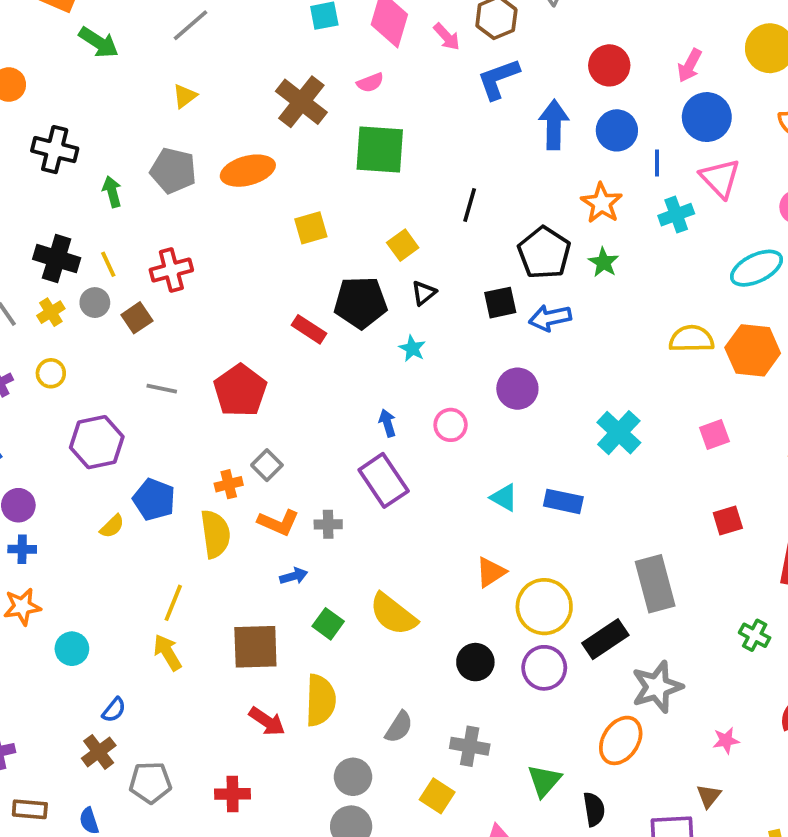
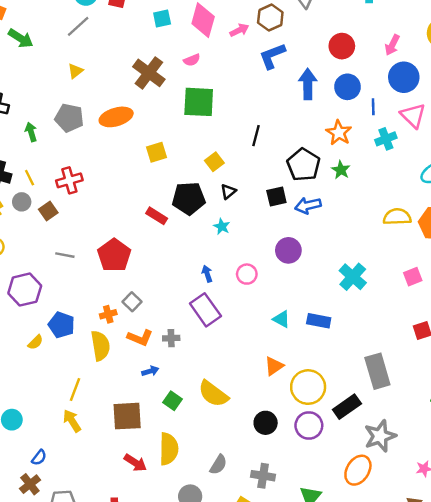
pink arrow: (447, 37) -> (239, 30), turned -72

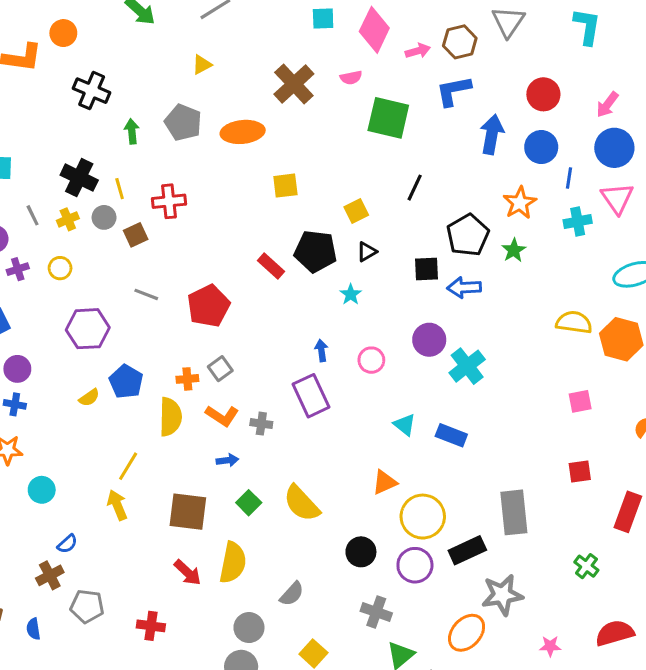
green square: (199, 102) -> (388, 118), moved
cyan cross: (353, 277) -> (467, 366), moved
gray cross: (263, 476) -> (376, 612), moved

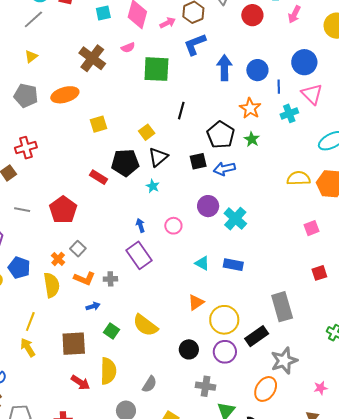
red circle: (543, 94) -> (252, 15), moved
pink arrow: (607, 105) -> (294, 14), moved
black triangle: (367, 252) -> (158, 157), size x1.5
orange cross: (187, 379) -> (58, 259), turned -32

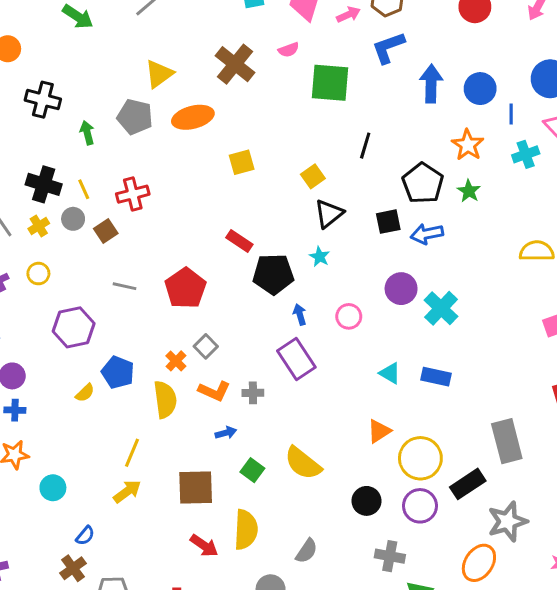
yellow triangle: (31, 56) -> (159, 74), moved, size x1.5
black pentagon: (125, 163) -> (273, 274), moved
yellow arrow: (28, 348) -> (127, 491), turned 84

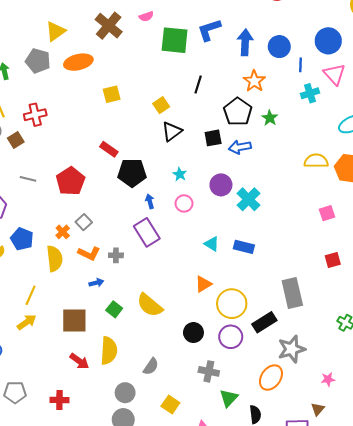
blue L-shape: (388, 48) -> (209, 30), moved
orange star: (468, 145) -> (254, 81), moved
cyan star: (320, 257) -> (180, 174), moved

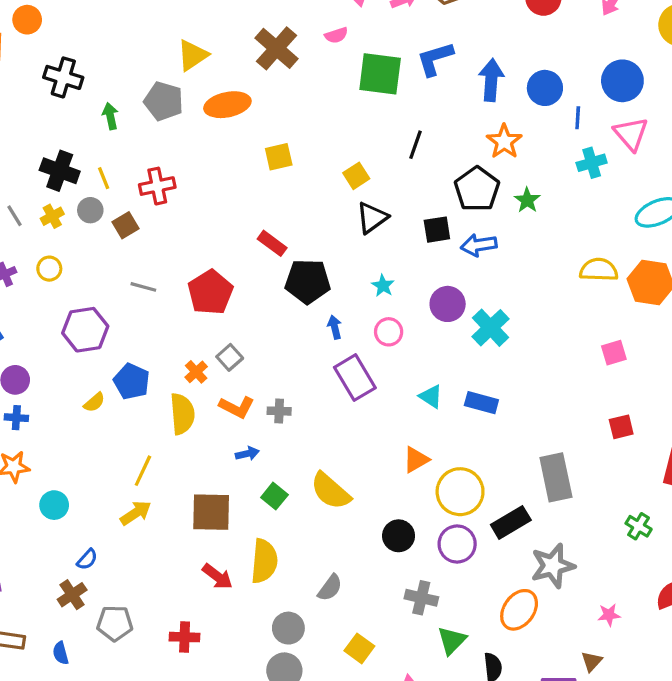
purple rectangle: (147, 232) -> (355, 378), moved

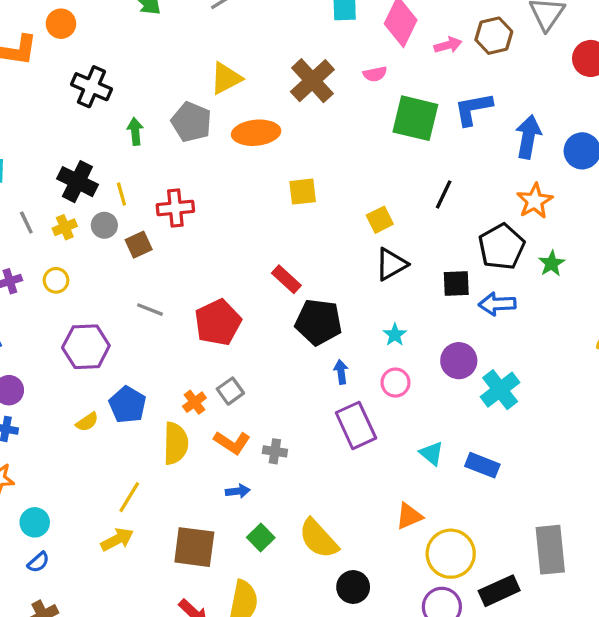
black circle: (399, 536) -> (353, 587), moved
blue semicircle: (87, 559) -> (38, 562), moved

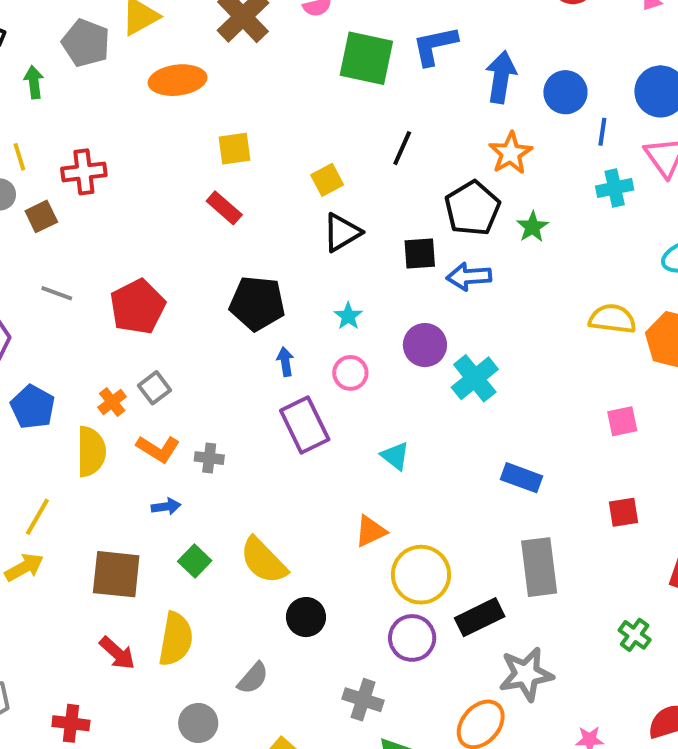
gray pentagon: (191, 122) -> (86, 43), moved
red rectangle: (286, 279) -> (224, 208), moved
blue rectangle: (482, 465) -> (521, 478), moved

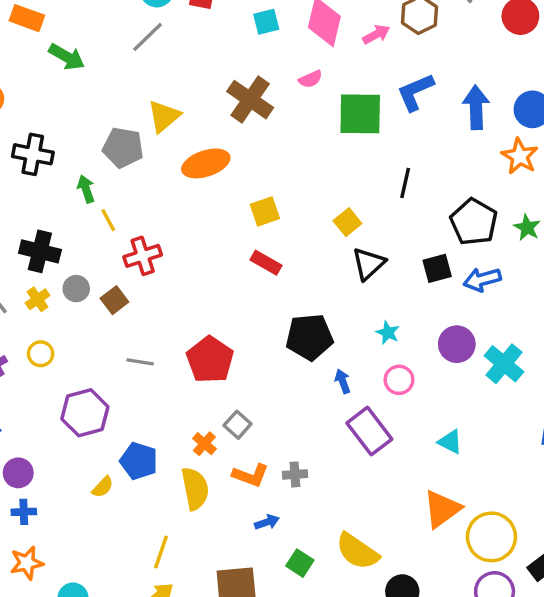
orange star: (510, 153) -> (520, 156), moved
yellow line: (19, 157) -> (108, 220), moved
orange triangle: (371, 531) -> (442, 509), size x1.4

